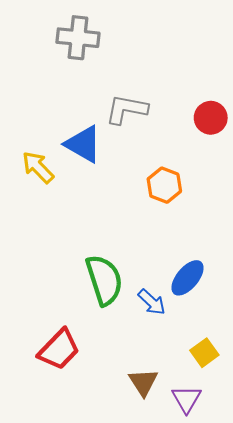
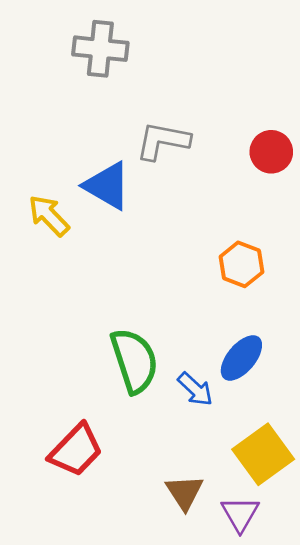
orange hexagon: (164, 185) -> (241, 264), moved
yellow square: (204, 353) -> (263, 454), size x1.6

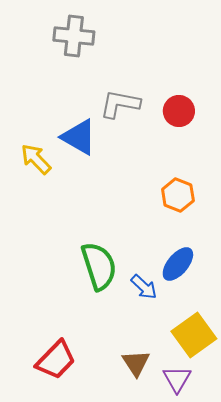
red circle: (271, 152) -> (179, 111), moved
red trapezoid: (76, 450) -> (56, 360), moved

